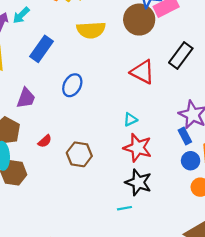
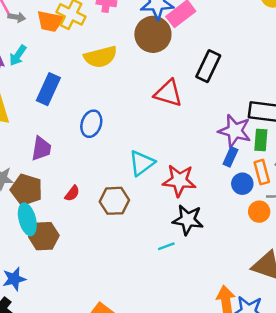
cyan triangle: (130, 120) -> (142, 163), moved, size x1.6
blue rectangle: (185, 136) -> (230, 157), turned 63
cyan line: (124, 208) -> (166, 246), moved

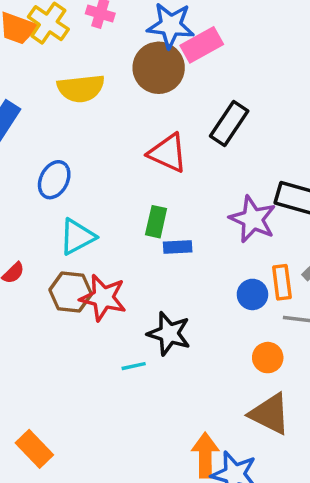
green rectangle: (261, 140) -> (156, 222), moved
blue rectangle: (230, 157) -> (178, 247), moved, turned 54
cyan triangle: (142, 163) -> (77, 237), moved
red star: (179, 181) -> (103, 298), moved
orange circle: (259, 212) -> (268, 358), moved

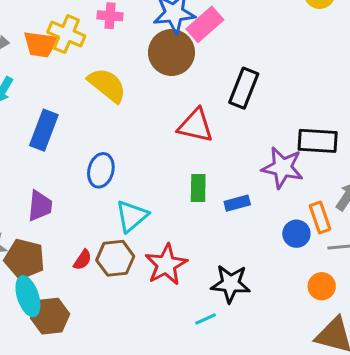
yellow semicircle: (81, 88) -> (107, 85), turned -123
blue rectangle: (178, 247) -> (237, 203), moved
brown hexagon: (71, 292) -> (115, 258), moved
red star: (103, 298) -> (166, 265), turned -30

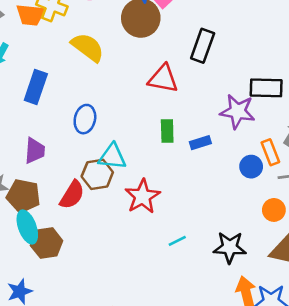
cyan triangle: (132, 216) -> (112, 157), turned 48
brown hexagon: (115, 258) -> (97, 174), moved
red semicircle: (83, 260) -> (72, 195), size x1.6
black star: (231, 284) -> (230, 247), moved

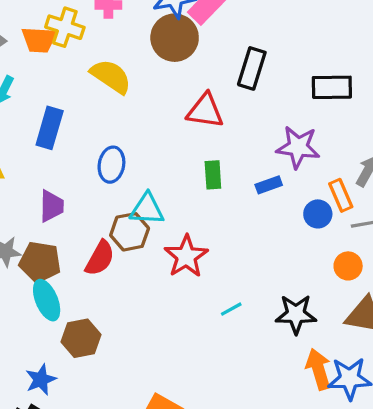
black rectangle: (266, 88) -> (332, 87), moved
blue rectangle: (200, 143) -> (269, 185), moved
brown hexagon: (47, 243) -> (81, 338), moved

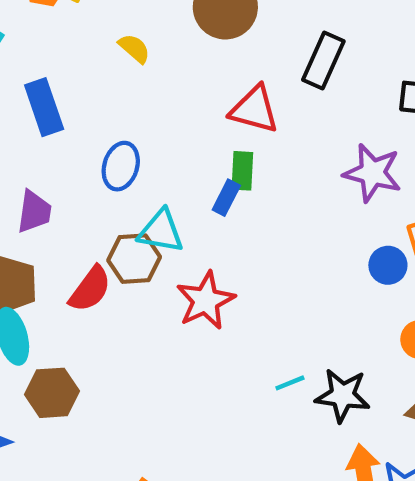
yellow semicircle: (111, 76) -> (134, 48), size x0.6
blue rectangle: (50, 128) -> (44, 107), turned -42
green rectangle: (213, 175) -> (242, 171), moved
blue rectangle: (269, 185) -> (226, 198), moved, turned -50
cyan line: (231, 309) -> (290, 383), moved

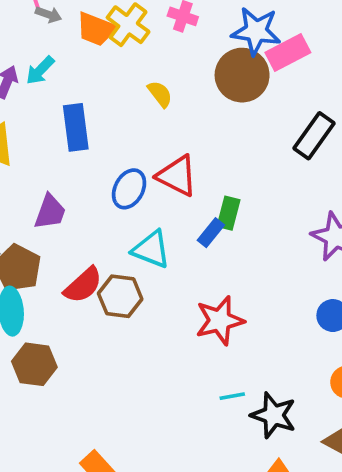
red triangle: (254, 109) -> (177, 176), moved
brown hexagon: (134, 259) -> (120, 296), moved
red star: (206, 300) -> (220, 321), moved

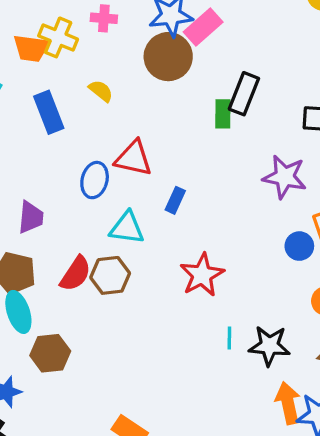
blue rectangle: (76, 127) -> (49, 112), moved
green rectangle: (229, 213) -> (223, 114), moved
cyan line: (232, 396) -> (229, 338), turned -65

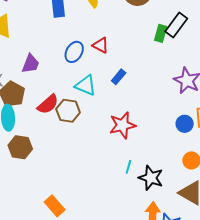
red triangle: (134, 158) -> (101, 45), size x0.7

